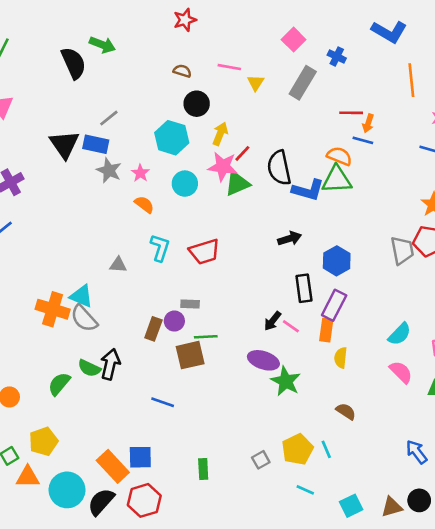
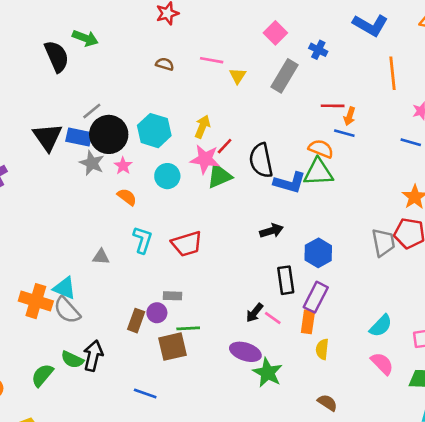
black circle: (197, 104) -> (109, 134), moved, size x1.5

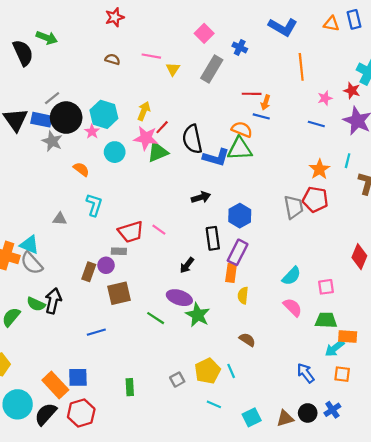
pink star: (123, 166) -> (92, 132), moved
red trapezoid: (187, 244) -> (131, 232), moved
pink line: (273, 318) -> (159, 230), moved
green line: (188, 328) -> (156, 318), moved, turned 36
blue line: (145, 393) -> (96, 332), turned -36

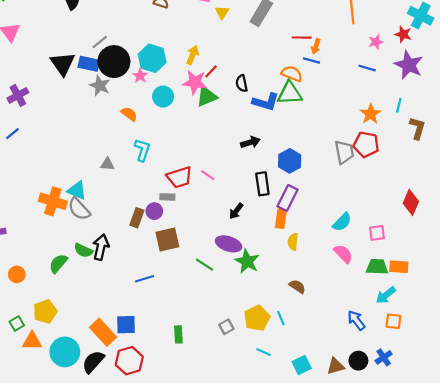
black semicircle: (192, 139) -> (242, 83), size x0.6
orange rectangle: (348, 336) -> (399, 267), moved

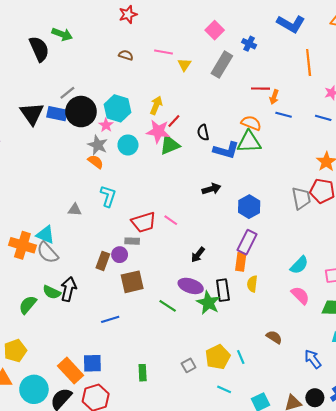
blue line: (312, 60) -> (284, 115), moved
gray star: (100, 86) -> (98, 145), moved
black rectangle: (262, 184) -> (223, 290), moved
brown semicircle: (297, 286) -> (274, 337), moved

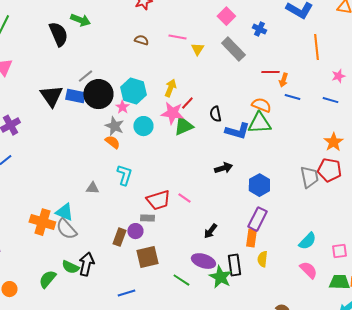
gray rectangle: (222, 65) -> (233, 49), turned -75

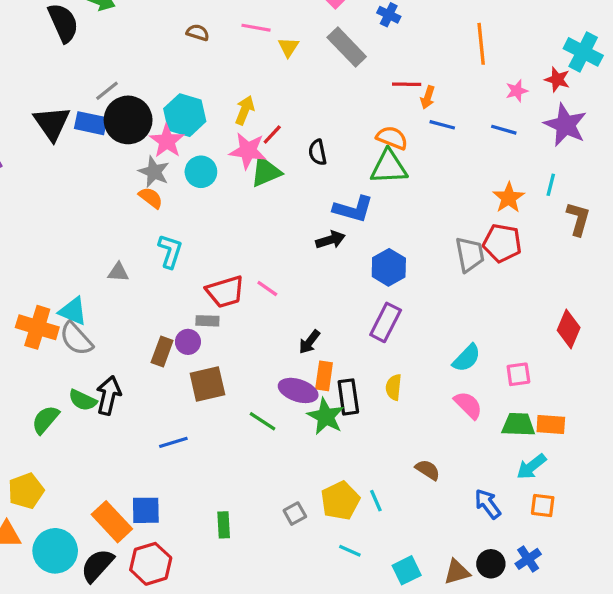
pink star: (122, 107) -> (167, 141), size x1.5
blue L-shape: (237, 131) -> (353, 209), moved
orange rectangle: (251, 238) -> (324, 376), moved

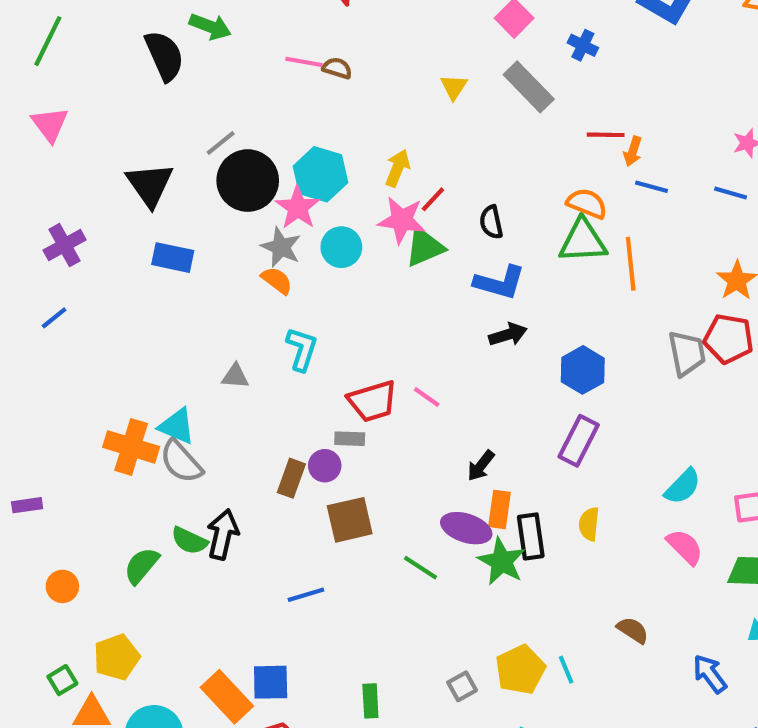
pink line: (256, 28) -> (304, 62), moved
orange line: (481, 44) -> (631, 264), moved
blue rectangle: (91, 123) -> (173, 258), moved
blue L-shape: (353, 209) -> (500, 283), moved

